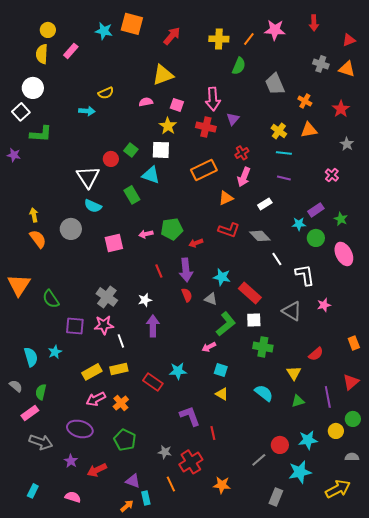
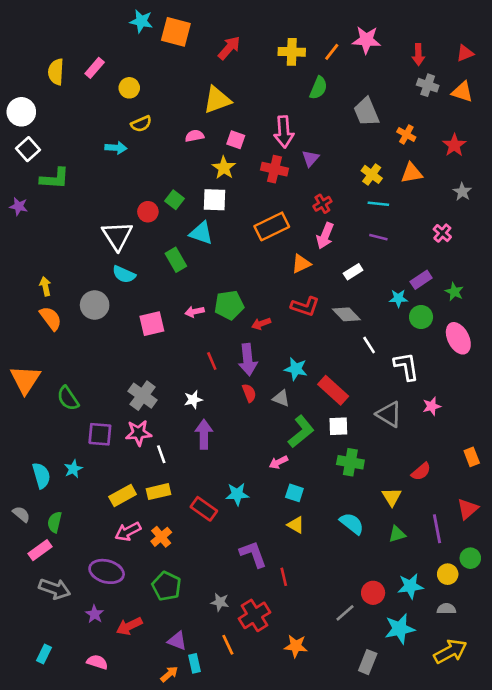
red arrow: (314, 23) -> (418, 55), moved
yellow circle: (48, 30) -> (129, 88), moved
cyan star: (104, 31) -> (141, 21), moved
white circle: (33, 88) -> (21, 112), moved
gray semicircle: (352, 457) -> (446, 609), moved

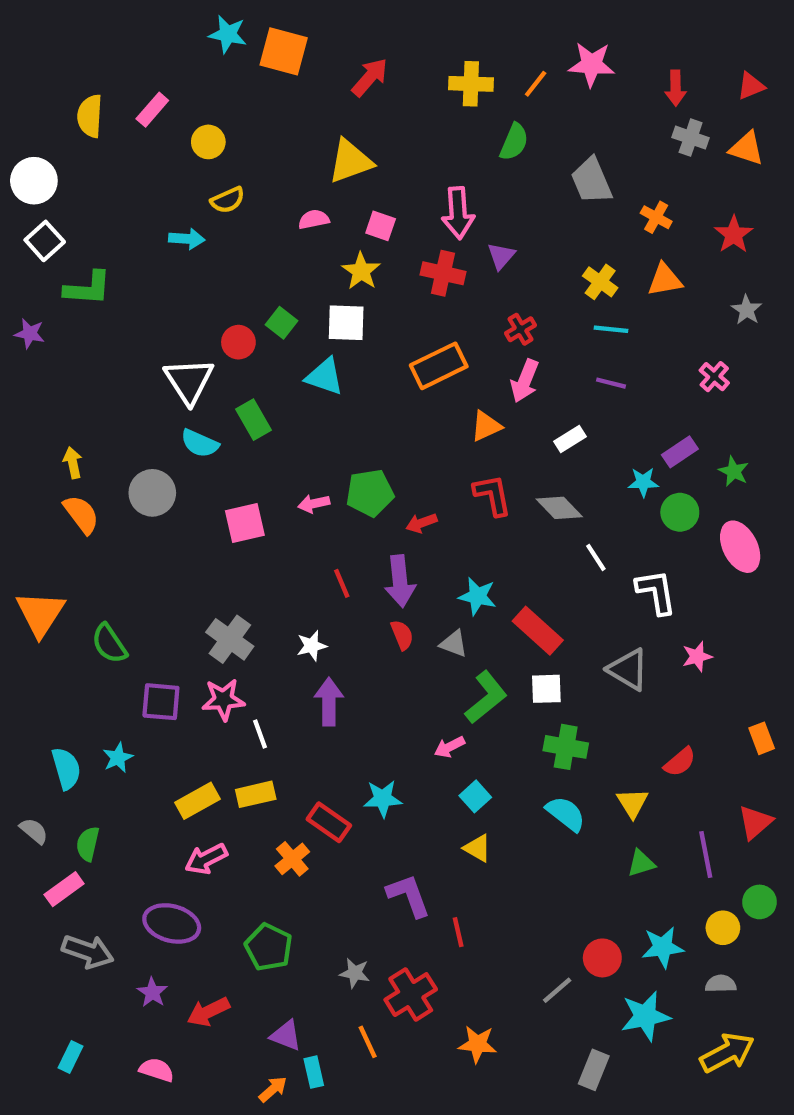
green rectangle: (176, 260) -> (254, 420), moved
red L-shape: (305, 306) -> (493, 495), turned -120
cyan square: (294, 493) -> (475, 796), turned 30
cyan semicircle: (352, 524) -> (566, 814), moved
orange cross: (161, 537) -> (292, 859), moved

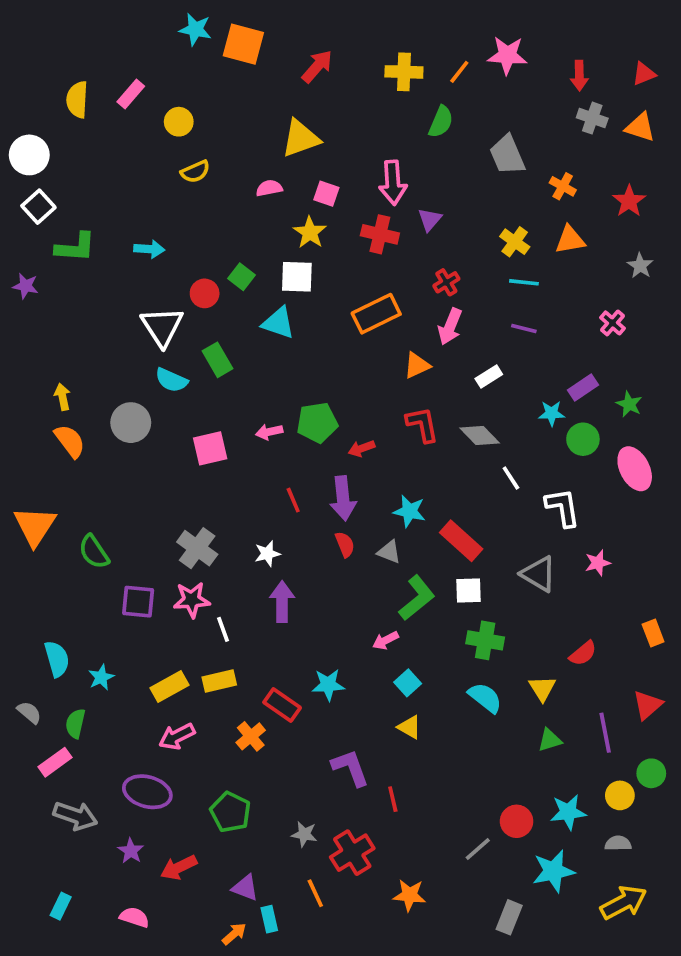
cyan arrow: (187, 239) -> (149, 249), moved
cyan star: (118, 758) -> (101, 677), moved

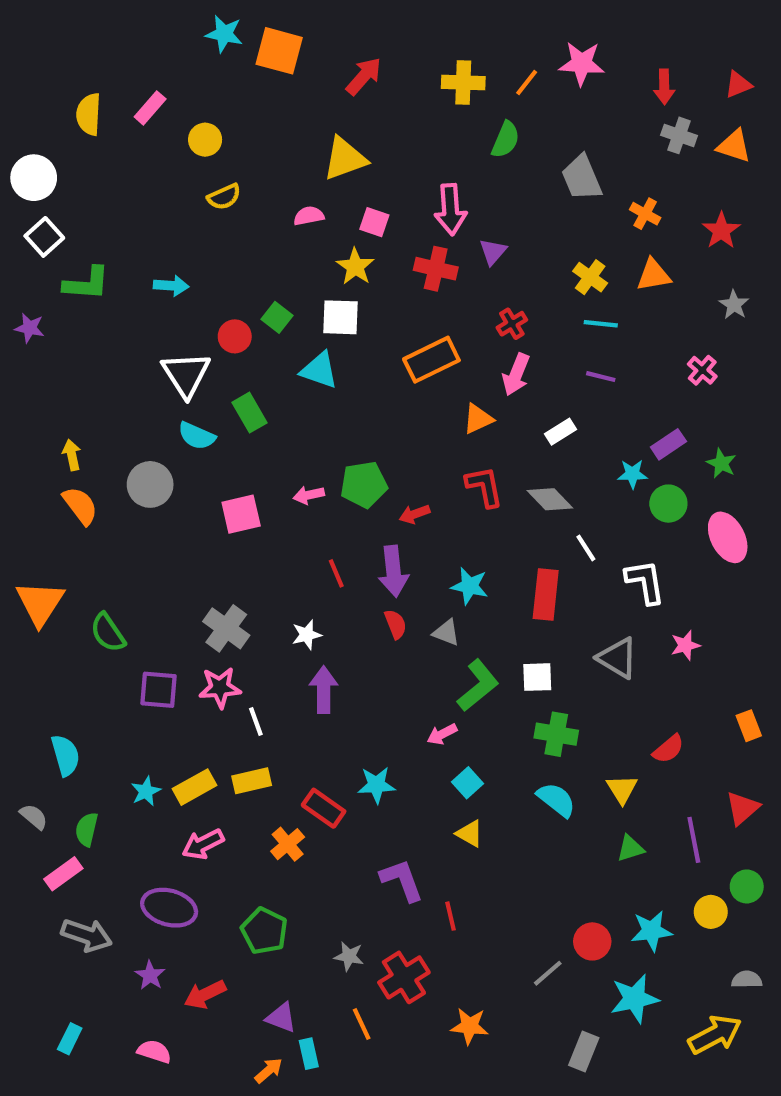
red rectangle: (461, 541) -> (546, 595), moved, turned 54
cyan star: (101, 677) -> (146, 791), moved
gray semicircle: (618, 843) -> (747, 980), moved

